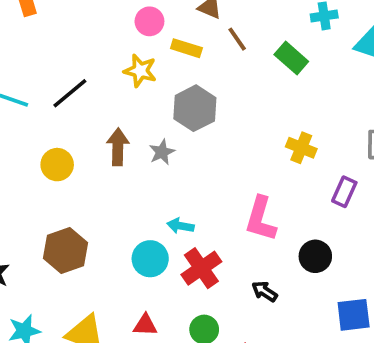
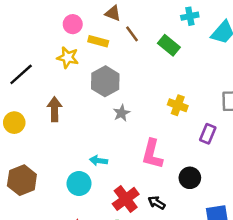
gray star: (162, 152) -> (121, 113), moved
red cross: (201, 268) -> (126, 199), moved

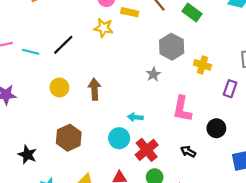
gray hexagon: (105, 81) -> (172, 47), moved
brown arrow: (55, 109) -> (94, 89), moved
red cross: (126, 199) -> (147, 150), moved

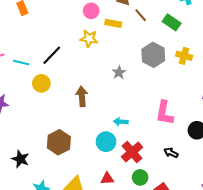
yellow cross: (202, 65) -> (184, 56), moved
gray star: (153, 74) -> (119, 72), moved
yellow circle: (59, 87) -> (41, 83), moved

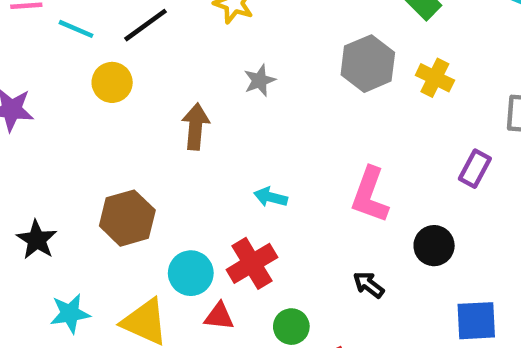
gray star: (119, 72) -> (260, 80), moved
cyan circle: (106, 142) -> (191, 273), moved
red cross: (132, 152) -> (252, 263), moved

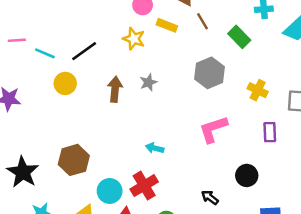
yellow cross: (435, 78) -> (258, 90), moved
brown arrow: (196, 127) -> (115, 89), moved
purple rectangle: (475, 169) -> (270, 132), turned -30
pink L-shape: (370, 195) -> (213, 129), moved, turned 52
black star: (37, 240) -> (23, 172), size x1.4

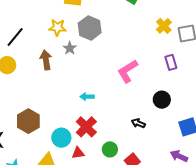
yellow star: (134, 39) -> (57, 27), moved
gray hexagon: (209, 73) -> (90, 28), moved
yellow cross: (258, 90) -> (164, 26), moved, turned 35

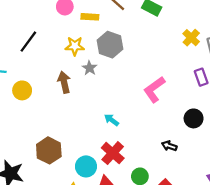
black line: (15, 37) -> (28, 42), moved
cyan arrow: (87, 97) -> (112, 120), turned 40

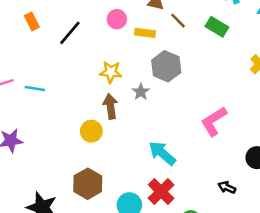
black line: (28, 42) -> (70, 33), moved
yellow star: (75, 46) -> (111, 72), moved
yellow circle: (22, 90) -> (91, 131), moved
cyan arrow: (112, 120) -> (162, 153), size x1.6

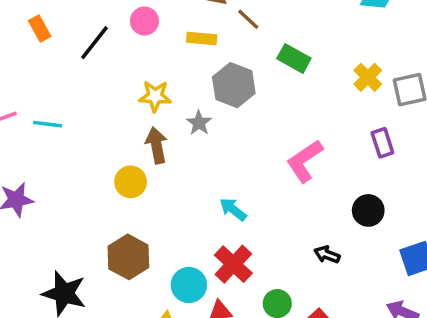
pink circle: (117, 19) -> (144, 21), moved
green rectangle: (217, 27) -> (294, 58), moved
cyan arrow: (162, 153) -> (233, 209), size x0.7

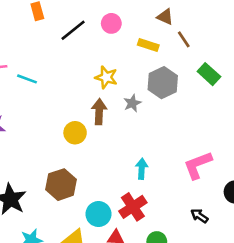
pink L-shape: (305, 161) -> (198, 165), moved
cyan arrow: (233, 209) -> (142, 169), turned 42

